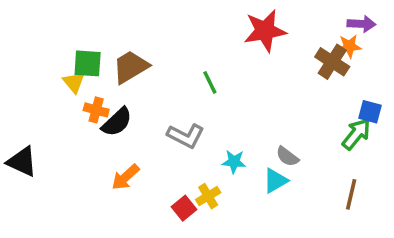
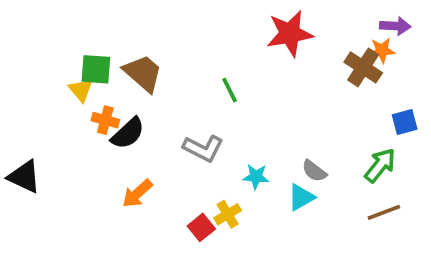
brown trapezoid: (131, 67) -> (143, 73), turned 72
blue square: (370, 112) -> (405, 122), turned -30
green arrow: (356, 134) -> (380, 165), moved
brown line: (351, 194) -> (384, 212), turned 56

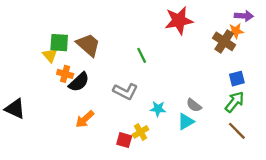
blue square: (405, 122) -> (237, 79), moved
brown line: (384, 212) -> (237, 131), turned 66
red square: (201, 227) -> (124, 140), turned -35

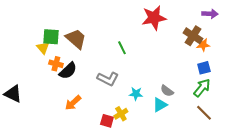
orange star: (236, 31) -> (203, 45), moved

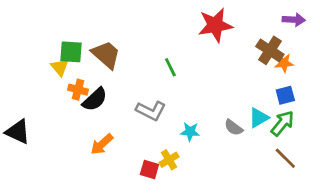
cyan triangle: (160, 105) -> (259, 118), moved

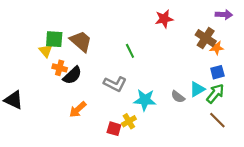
red star: (215, 25) -> (164, 19), size x0.7
cyan star: (190, 132) -> (145, 100), size x1.5

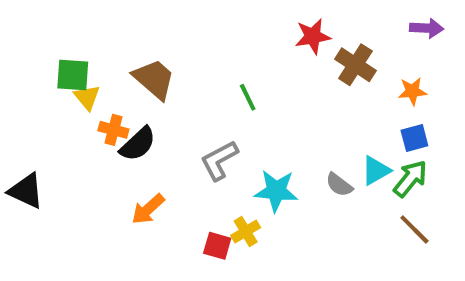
brown cross: (206, 38) -> (355, 65), moved
green square: (54, 39) -> (73, 75), moved
gray L-shape: (115, 84) -> (219, 160), turned 125

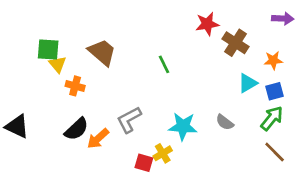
black semicircle: (138, 144) -> (76, 129), moved
gray L-shape: (219, 160) -> (129, 120), moved
cyan triangle: (376, 171) -> (248, 83), moved

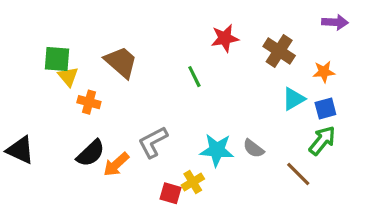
red star: (207, 24) -> (225, 38), moved
gray semicircle: (225, 122) -> (254, 148), moved
brown line: (275, 152) -> (298, 174), moved

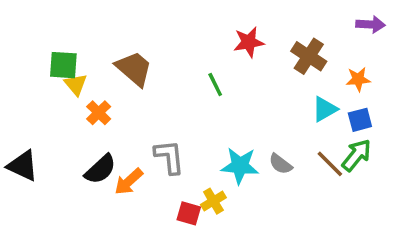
orange cross: (89, 102) -> (99, 113), turned 30
gray L-shape: (153, 142) -> (169, 157), turned 112
brown line: (298, 174) -> (330, 164), moved

